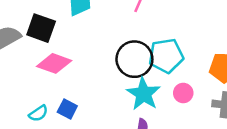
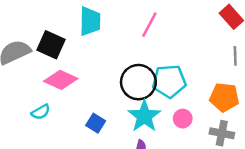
blue square: (67, 109) -> (96, 123), moved
cyan semicircle: (38, 113) -> (41, 112), moved

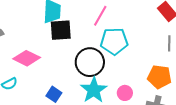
black square: (51, 45) -> (61, 30), moved, turned -30
cyan pentagon: (169, 81) -> (114, 41), moved

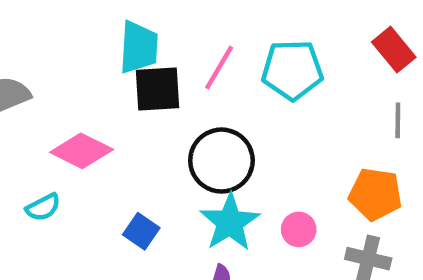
pink line: (100, 16) -> (219, 67), moved
cyan pentagon: (114, 41) -> (292, 70), moved

